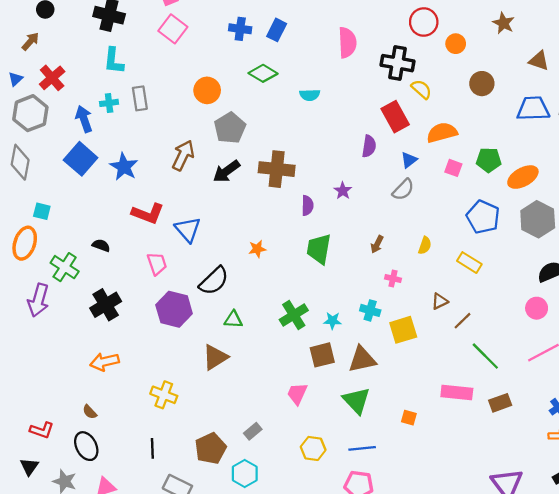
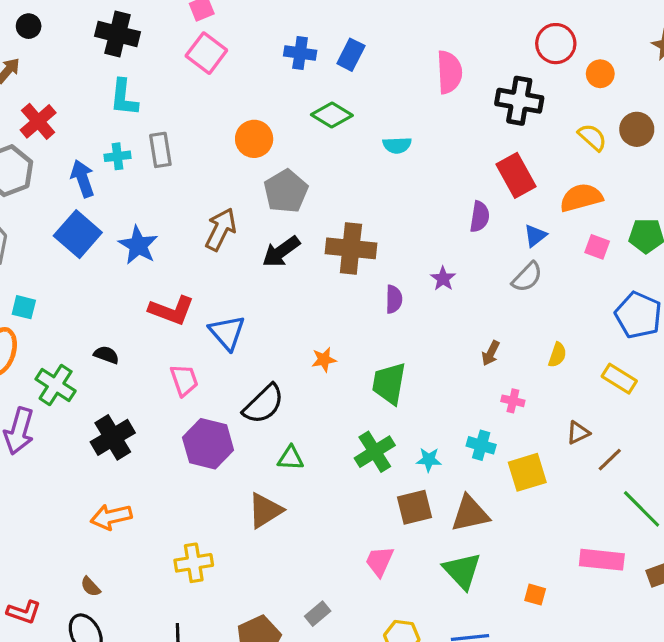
yellow semicircle: (421, 89) -> (592, 137), moved
green trapezoid: (319, 249) -> (389, 383), moved
yellow cross: (164, 395) -> (194, 563), turned -30

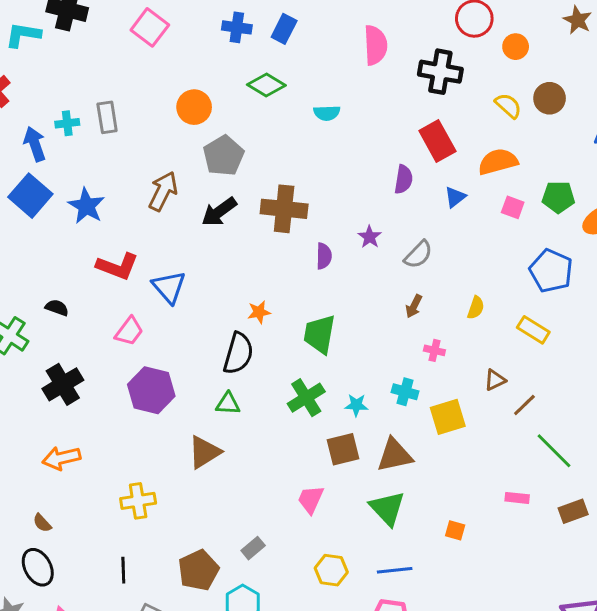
cyan L-shape: (124, 98) -> (23, 35), moved, turned 93
gray semicircle: (527, 277) -> (418, 255), moved
pink trapezoid: (184, 380) -> (129, 331), turned 56
black semicircle: (264, 404) -> (238, 353), moved, turned -30
pink rectangle: (602, 560) -> (517, 498), size x0.6

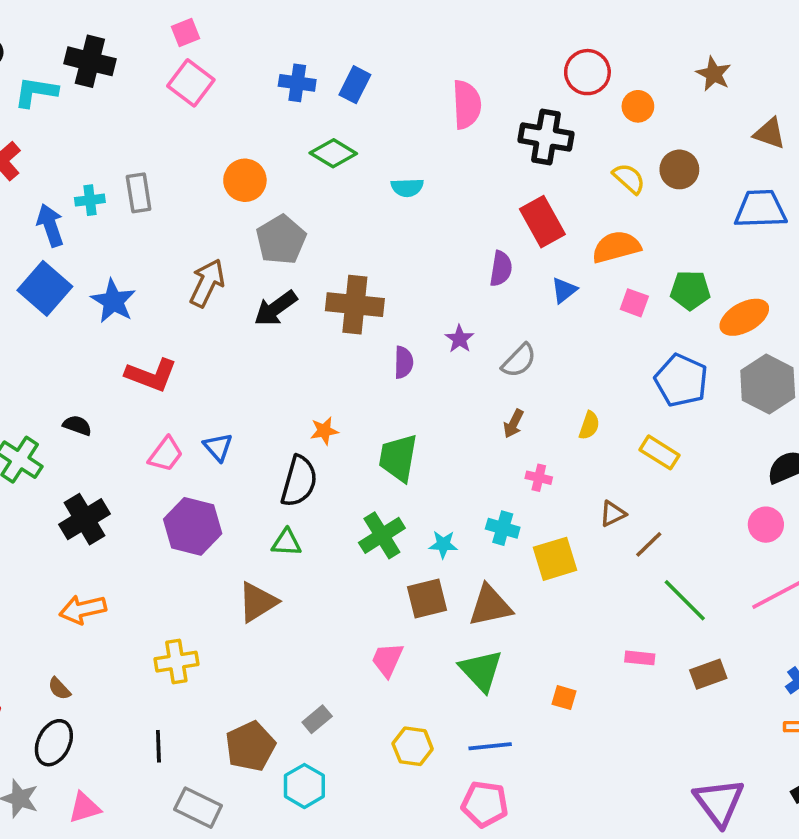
blue triangle: (169, 287) -> (218, 447), moved, size x0.7
black ellipse: (38, 567) -> (54, 743), turned 54

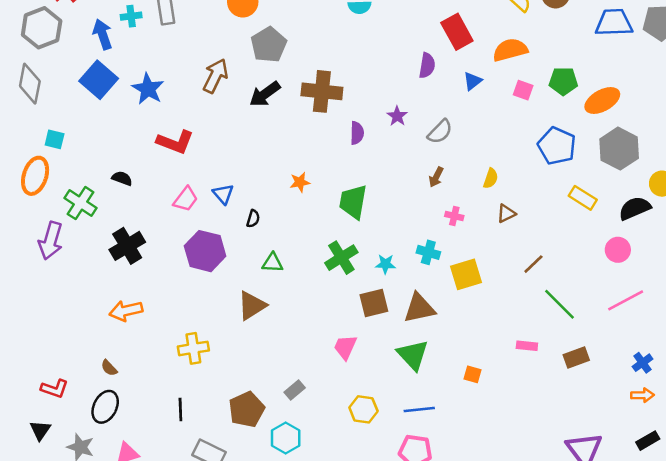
yellow rectangle: (660, 452) -> (583, 198), moved
black semicircle: (299, 481) -> (253, 219), moved, size x0.5
brown triangle: (613, 514) -> (506, 213), moved

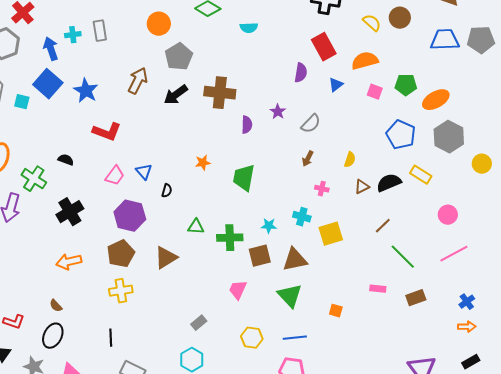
cyan square: (55, 139) -> (22, 102), moved
black semicircle: (635, 208) -> (389, 183), moved
green cross: (341, 258) -> (230, 238), moved, turned 30
green triangle: (273, 263) -> (196, 227), moved
brown pentagon: (247, 409) -> (121, 254), moved

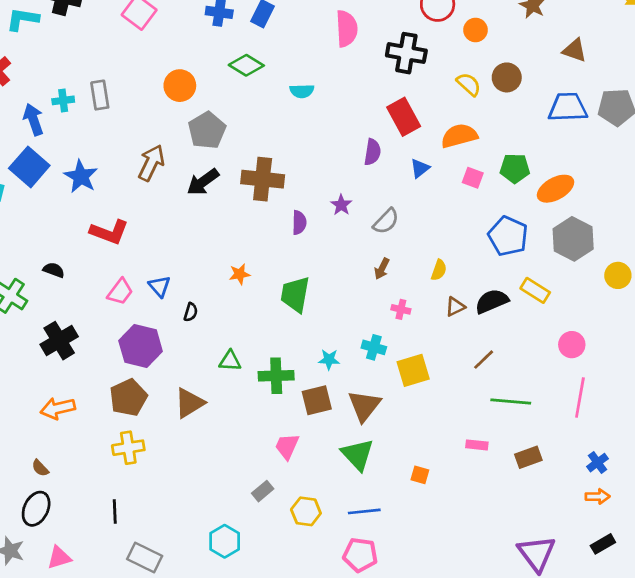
pink line: (454, 254) -> (580, 397), turned -52
green line: (403, 257) -> (511, 402), turned -40
brown triangle: (295, 260) -> (364, 406), turned -40
gray rectangle: (199, 323) -> (263, 491), moved

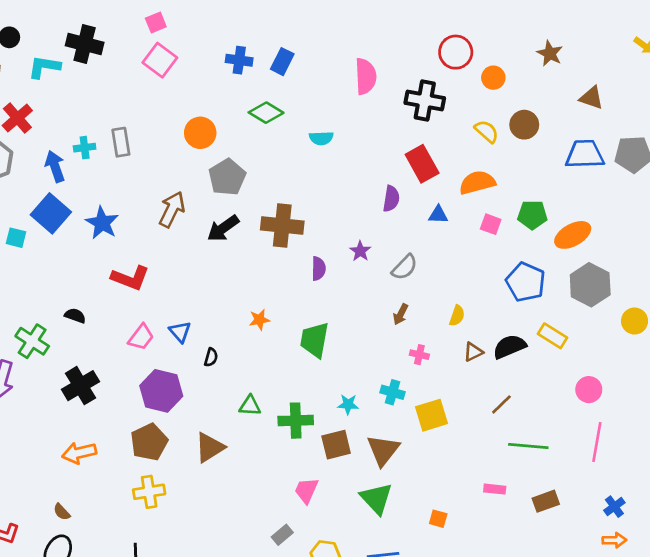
blue triangle: (420, 168) -> (438, 215), turned 40

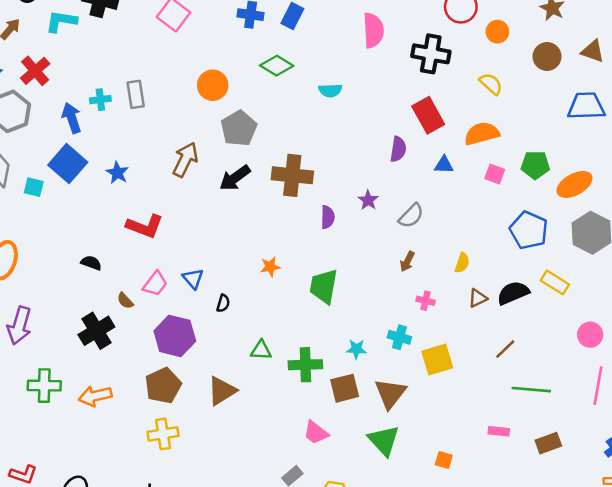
brown circle: (524, 125) -> (547, 56), moved
blue star: (102, 223) -> (117, 173), size x0.7
green cross: (32, 341) -> (44, 386), moved, turned -32
pink trapezoid: (306, 490) -> (316, 433), turned -76
brown semicircle: (62, 512) -> (125, 301), moved

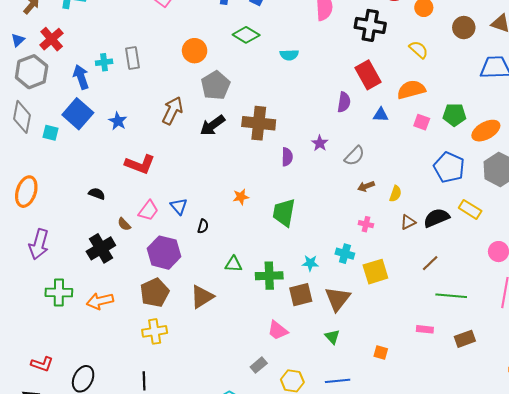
brown arrow: (407, 262) -> (366, 186), moved, turned 42
green triangle: (384, 440) -> (332, 337), size x0.6

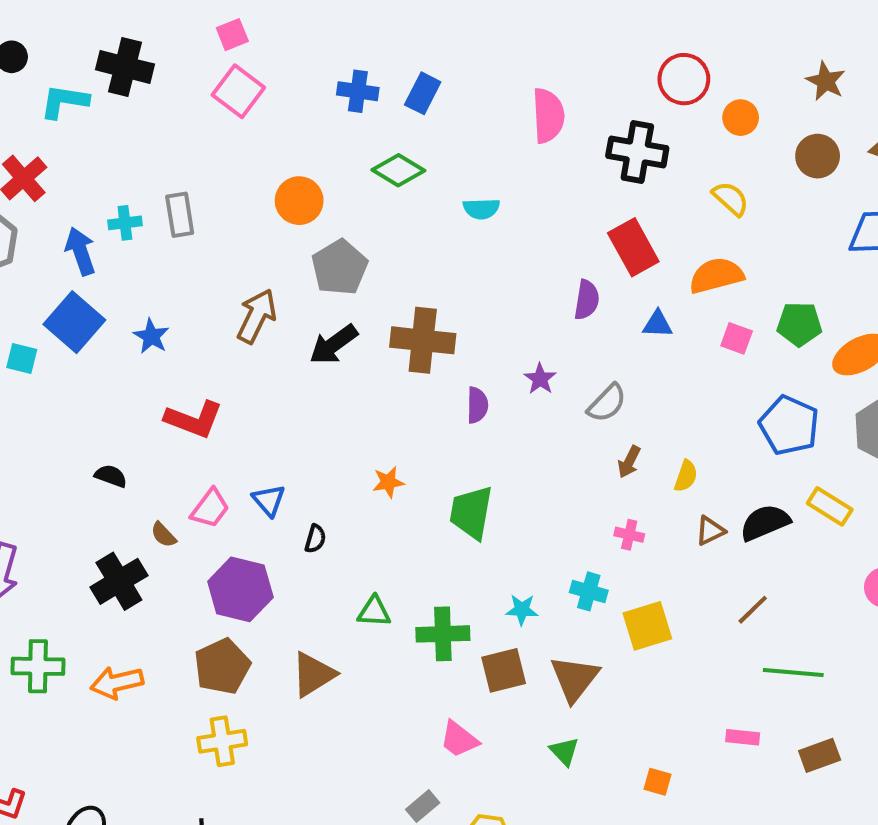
brown arrow: (366, 186) -> (629, 462), turned -42

